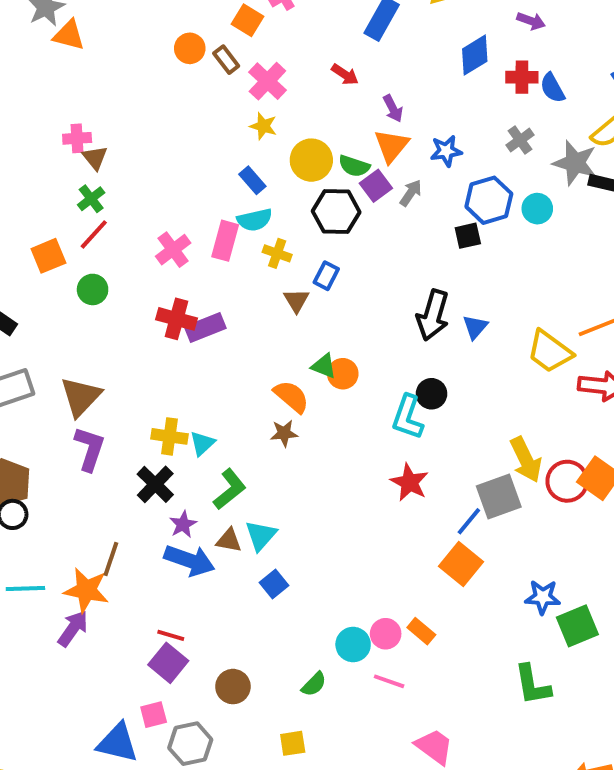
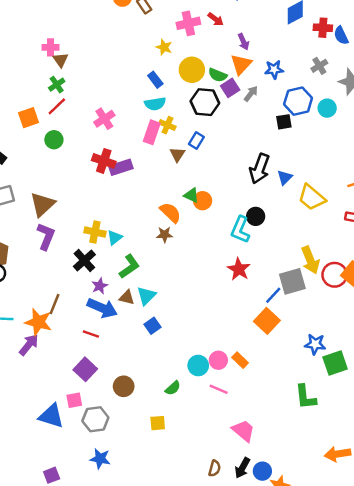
pink cross: (267, 81) -> (188, 23), moved, turned 30
pink rectangle: (225, 241) -> (152, 132), moved
yellow trapezoid: (550, 352) -> (312, 197), moved
red line: (171, 635) -> (91, 334), moved

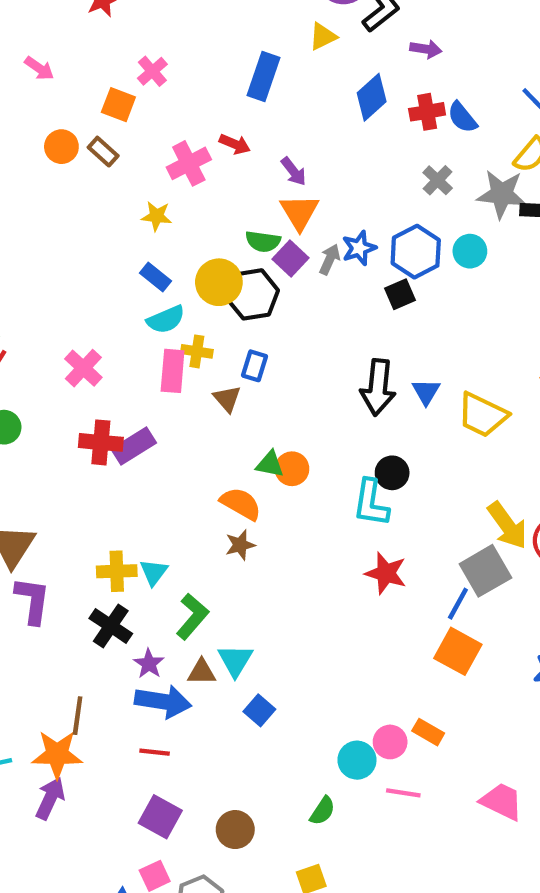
yellow circle: (192, 70) -> (219, 282), moved
blue star: (274, 70) -> (359, 248), moved
pink trapezoid: (243, 431) -> (502, 801), moved

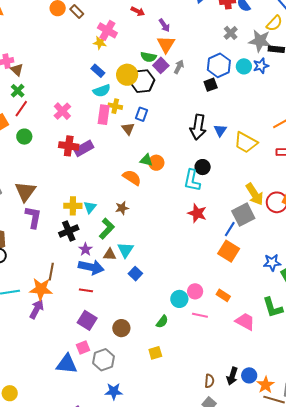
pink cross: (189, 163) -> (107, 30), moved, turned -36
blue star: (359, 248) -> (261, 66), moved
brown star: (240, 545) -> (122, 208), moved
black cross: (111, 626) -> (69, 231), turned 30
orange rectangle: (428, 732) -> (223, 295), moved

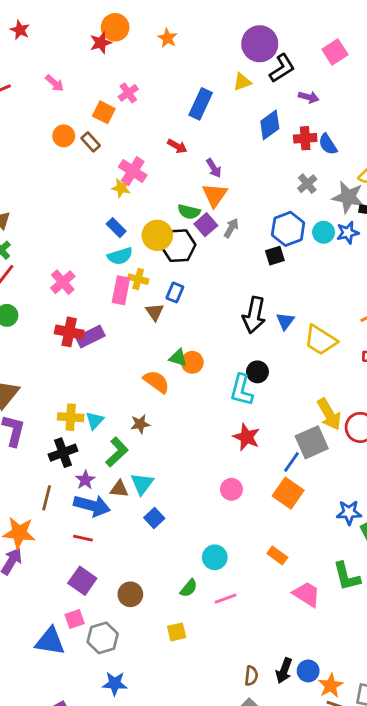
brown line: (51, 272) -> (47, 498), moved
pink circle: (195, 291) -> (231, 489), moved
pink line: (200, 315) -> (225, 599), moved, turned -35

